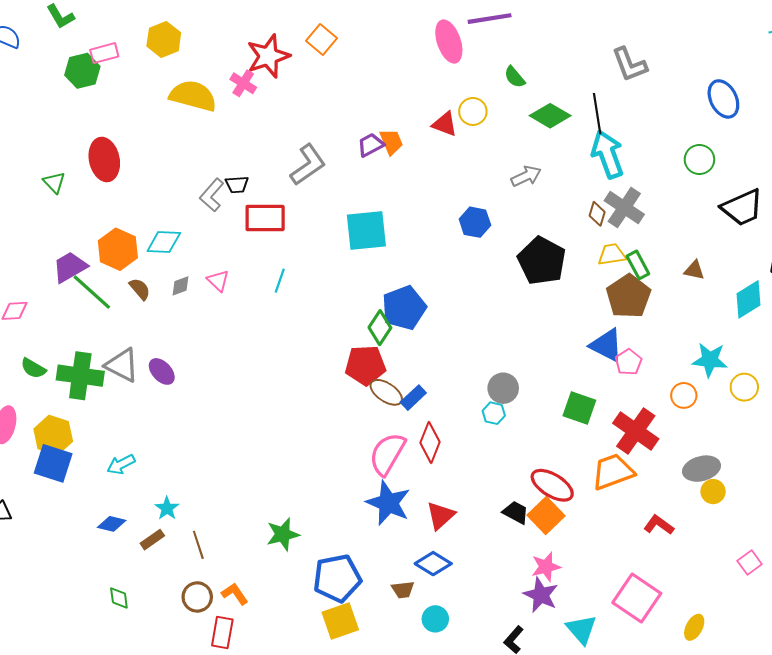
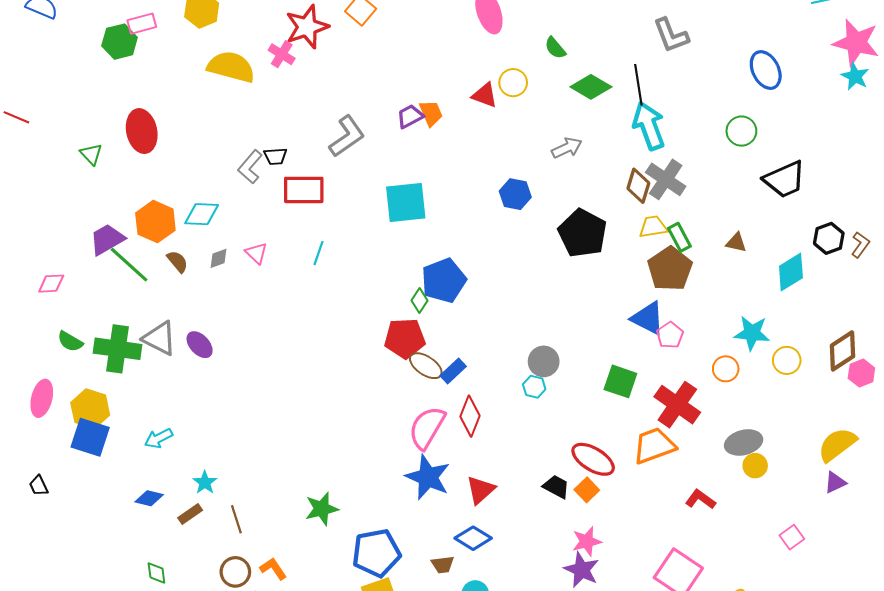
brown diamond: (597, 214) -> (638, 186), size x1.4
green diamond: (380, 328) -> (419, 300), size x0.7
orange square: (546, 516) -> (587, 490), size x0.7

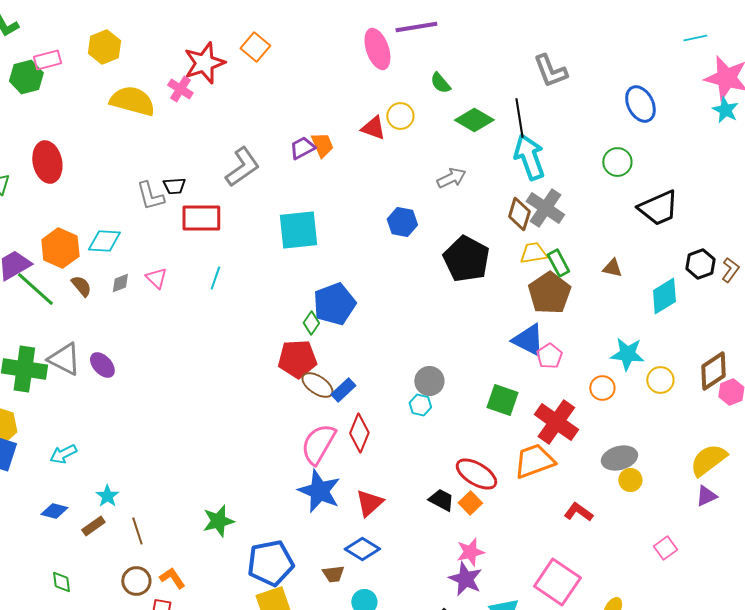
gray L-shape: (250, 167) -> (150, 196), turned -56

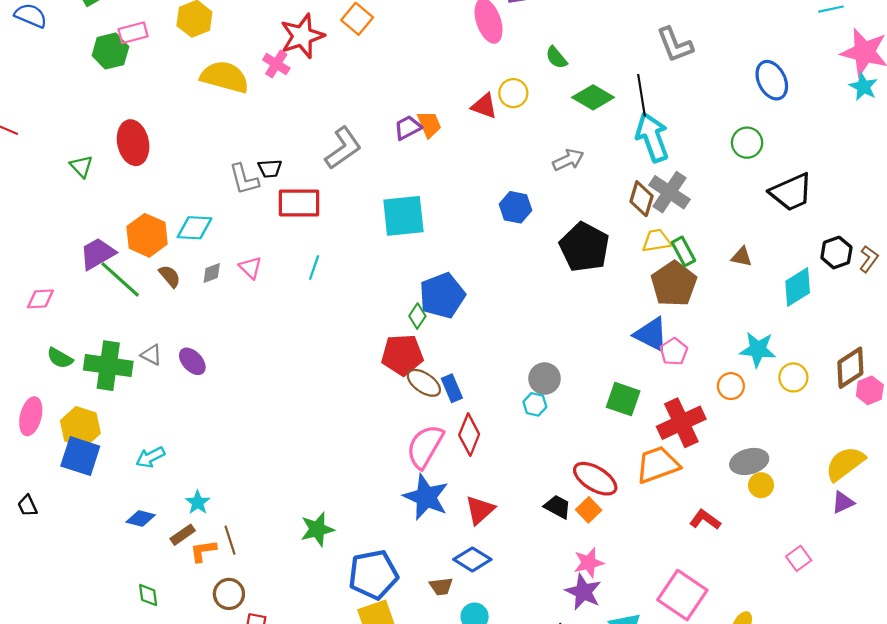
gray triangle: (64, 359) -> (151, 355), size x0.6
blue rectangle: (343, 390) -> (452, 388), turned -70
red cross: (556, 422) -> (681, 423), turned 30
orange L-shape: (172, 578) -> (203, 551), moved, turned -64

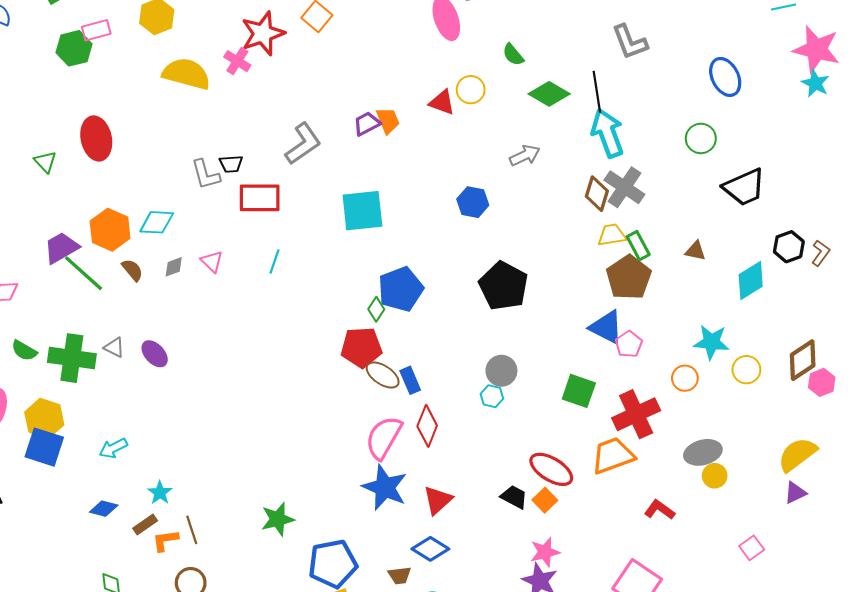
black pentagon: (584, 247) -> (504, 286), moved

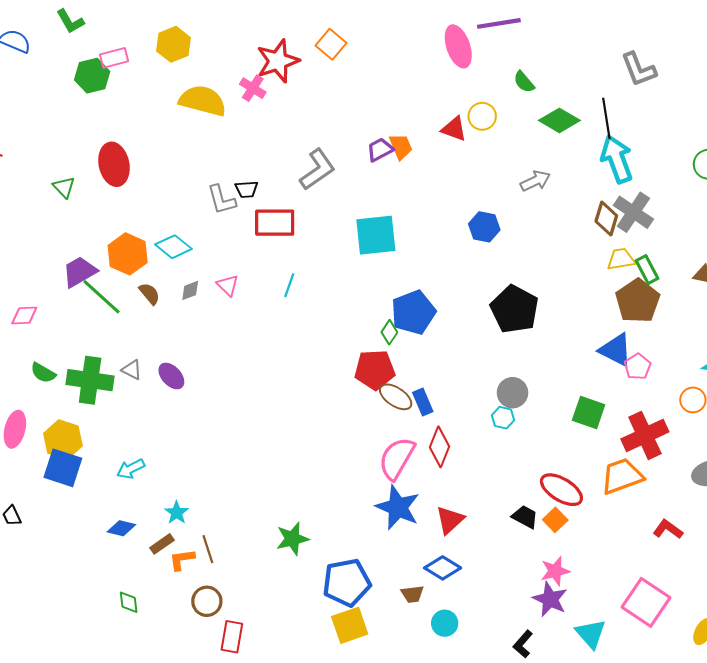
cyan diamond: (157, 222) -> (173, 247), turned 36

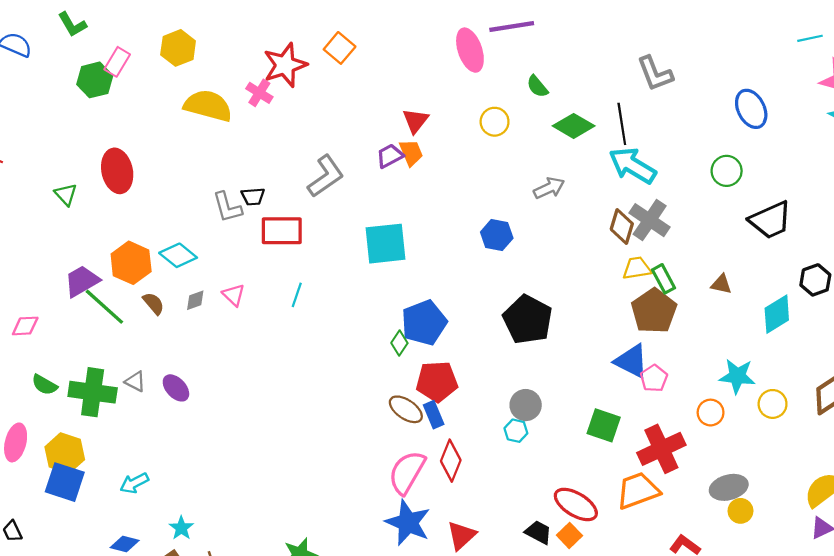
pink rectangle: (114, 58) -> (117, 62), turned -44
red triangle: (454, 129) -> (415, 121), moved, turned 48
cyan arrow: (617, 159) -> (632, 166), turned -39
red pentagon: (375, 370) -> (437, 382), moved

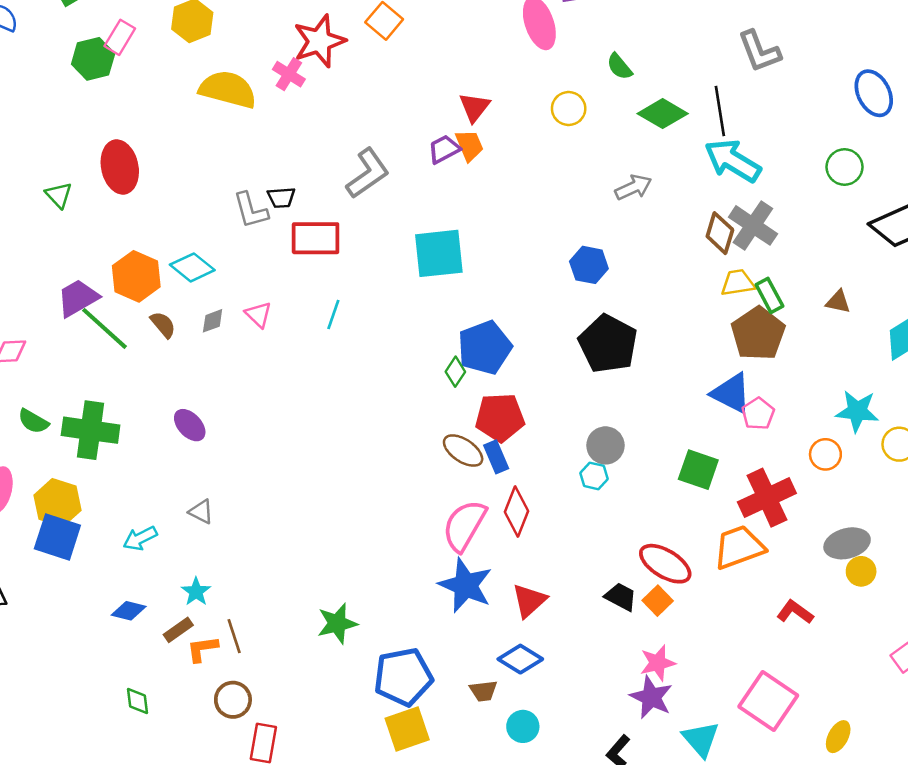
blue hexagon: (497, 235) -> (589, 265), moved
gray triangle: (135, 382) -> (201, 512), moved

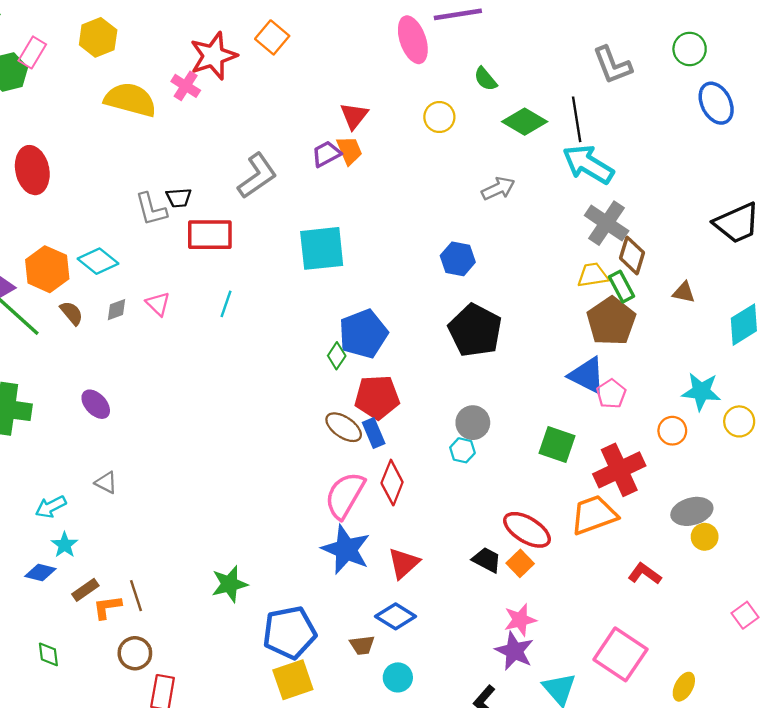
green circle: (845, 167) -> (690, 49), moved
brown diamond: (720, 233) -> (632, 255), moved
cyan star: (196, 592) -> (65, 545), moved

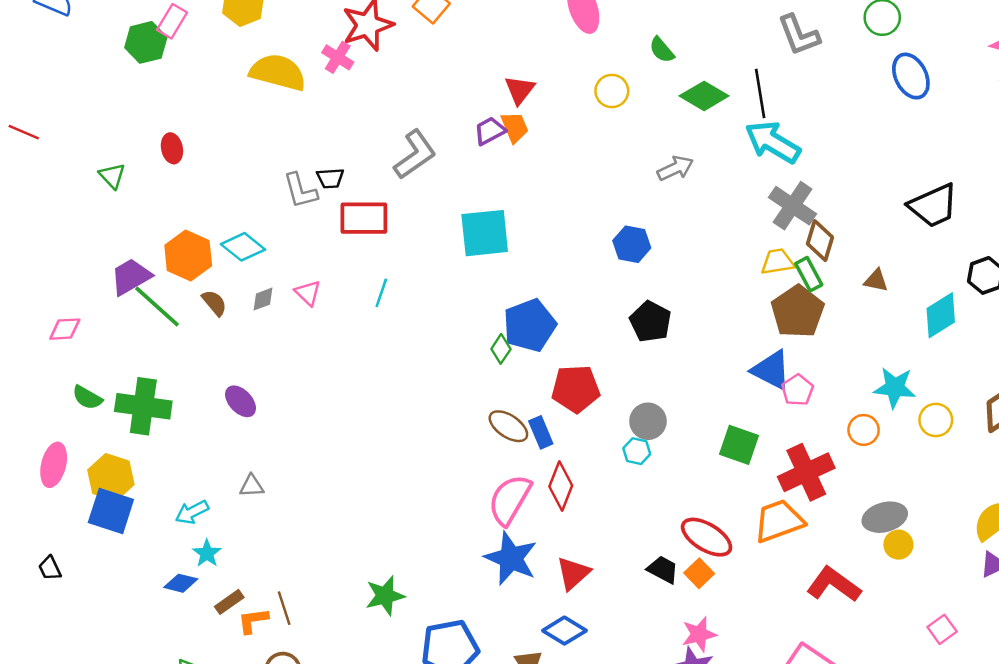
red ellipse: (32, 170) -> (172, 148), size x0.6
black pentagon: (475, 330) -> (650, 322), size x0.7
red pentagon: (377, 397) -> (576, 389), moved
gray triangle: (106, 483) -> (252, 486), turned -30
red L-shape: (645, 574) -> (834, 584), size x1.5

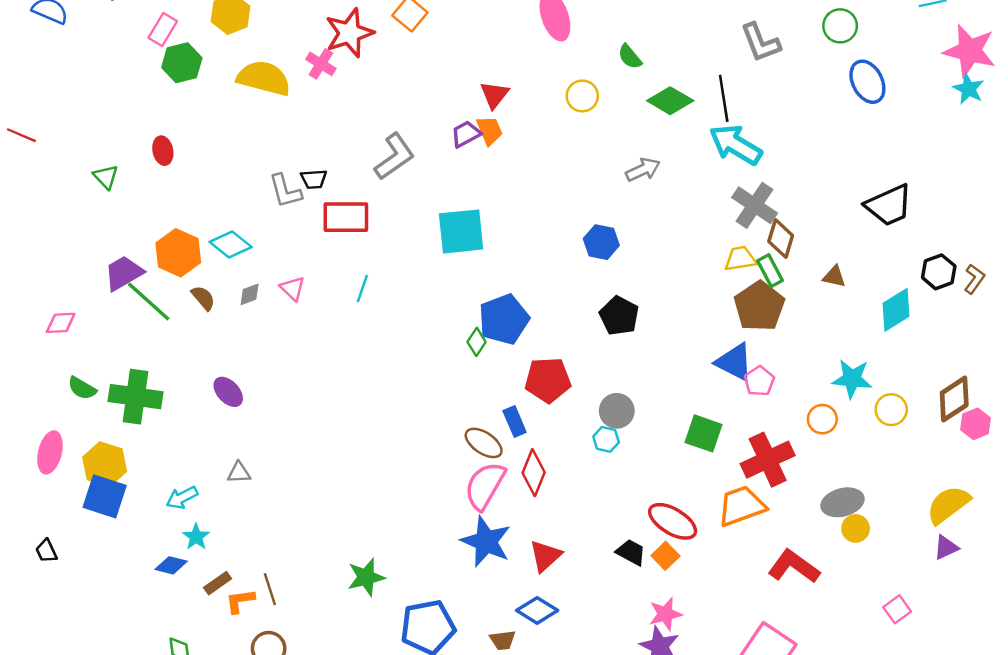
green hexagon: (146, 42) -> (182, 63), moved
brown ellipse: (508, 426) -> (484, 443), moved

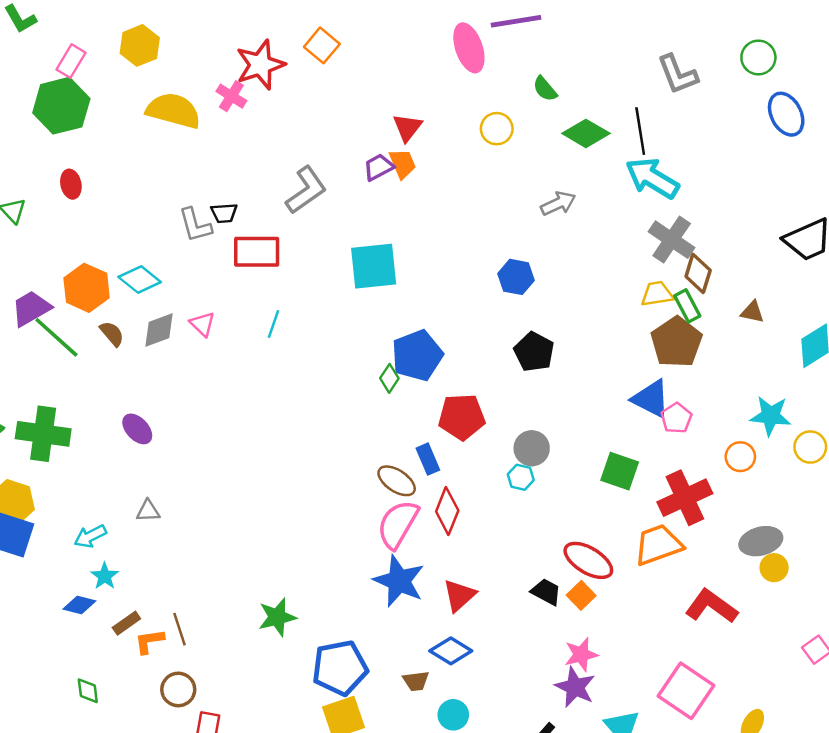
green hexagon: (182, 63) -> (61, 106), moved, size x1.4
gray diamond: (250, 294) -> (159, 330), size x1.5

